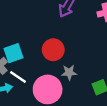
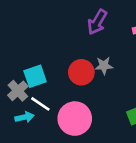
gray star: (69, 72) -> (104, 66), moved

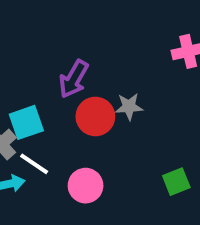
purple arrow: (97, 22) -> (74, 79), moved
pink circle: (75, 119) -> (86, 186), size x0.7

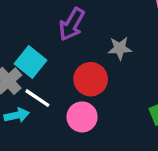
red circle: (95, 116) -> (91, 79), moved
cyan square: (26, 122) -> (31, 62), turned -32

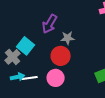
gray star: (120, 48) -> (68, 38), moved
white line: (37, 98) -> (30, 78), moved, turned -42

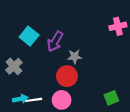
cyan square: (26, 46) -> (29, 36), moved
gray cross: (13, 57) -> (14, 66), moved

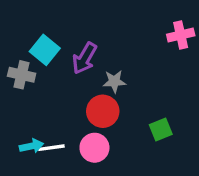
gray cross: (14, 66) -> (22, 75), moved, turned -35
green square: (111, 98) -> (161, 129), moved

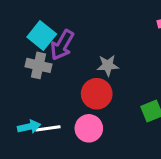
purple arrow: (85, 58) -> (62, 45), moved
gray cross: (22, 75) -> (38, 65), moved

